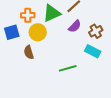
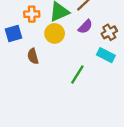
yellow circle: (38, 32) -> (55, 33), moved
green line: (68, 68) -> (77, 75), turned -42

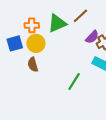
purple semicircle: (85, 27) -> (92, 37), moved
yellow circle: (55, 33) -> (36, 43), moved

